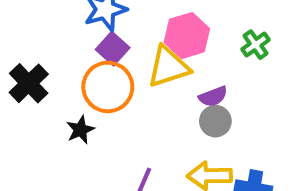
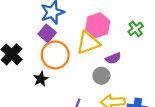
purple square: (113, 49) -> (47, 33), moved
gray circle: (215, 121) -> (101, 76), moved

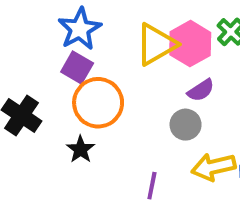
pink hexagon: (98, 25) -> (190, 44), moved
yellow triangle: (88, 43) -> (156, 44), moved

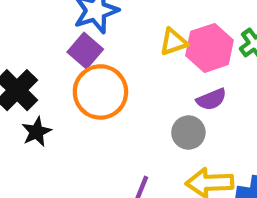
yellow triangle: (156, 44) -> (173, 42), size x0.6
black star: (81, 149) -> (36, 132), moved

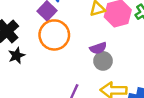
purple semicircle: (211, 99) -> (98, 48), moved

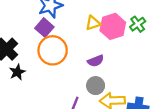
gray circle: (103, 61) -> (96, 86), moved

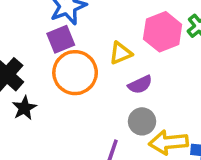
yellow triangle: (93, 23) -> (121, 53), moved
purple square: (44, 28) -> (61, 39), turned 30

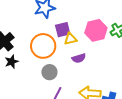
purple square: (61, 39) -> (63, 30), moved
gray circle: (142, 121) -> (49, 72), moved

